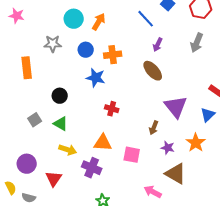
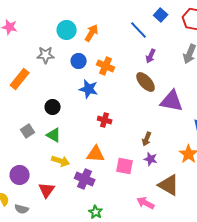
orange cross: (113, 55) -> (106, 66), turned 30
orange rectangle: (27, 68) -> (20, 79), turned 45
purple triangle: (176, 107) -> (172, 101), moved, turned -40
purple star: (168, 148) -> (151, 159), moved

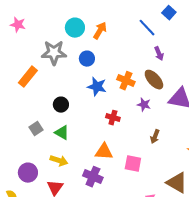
gray star: (46, 55) -> (54, 53), size x1.4
purple arrow: (151, 56) -> (159, 54), turned -48
orange cross: (106, 66) -> (126, 81), moved
purple star: (151, 159) -> (144, 105), moved
yellow arrow: (61, 161) -> (59, 161), moved

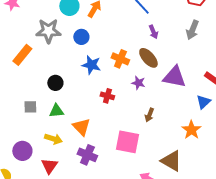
gray square: (36, 129) -> (30, 107), turned 32
green triangle: (62, 133) -> (56, 111), turned -35
orange triangle: (104, 152) -> (81, 127), moved, turned 42
pink square: (133, 164) -> (127, 142), size x1.4

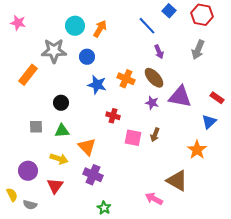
purple star: (138, 83) -> (152, 103), moved
pink square: (127, 142) -> (133, 138), moved, size x0.7

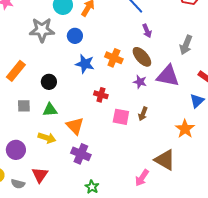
gray arrow: (198, 50) -> (186, 45), moved
orange rectangle: (28, 75) -> (16, 71), moved
red triangle: (55, 186) -> (40, 175), moved
pink arrow: (154, 199) -> (142, 178), turned -84

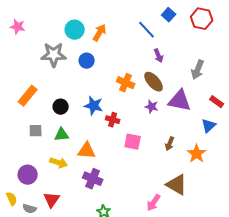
blue star: (85, 64) -> (94, 106), moved
brown arrow: (143, 114) -> (170, 144), moved
orange triangle: (75, 126) -> (87, 151), turned -42

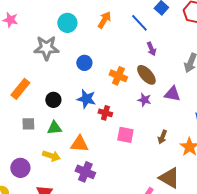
orange arrow: (100, 33) -> (104, 20), moved
blue circle: (87, 61) -> (84, 63), moved
purple triangle: (180, 101) -> (172, 94), size x0.7

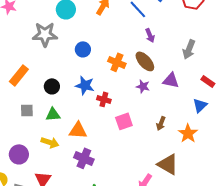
pink square: (125, 135) -> (124, 121), turned -30

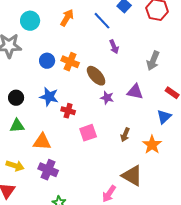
brown ellipse: (145, 61) -> (96, 76), moved
orange cross: (117, 62) -> (70, 62), moved
yellow arrow: (50, 142) -> (15, 166), moved

